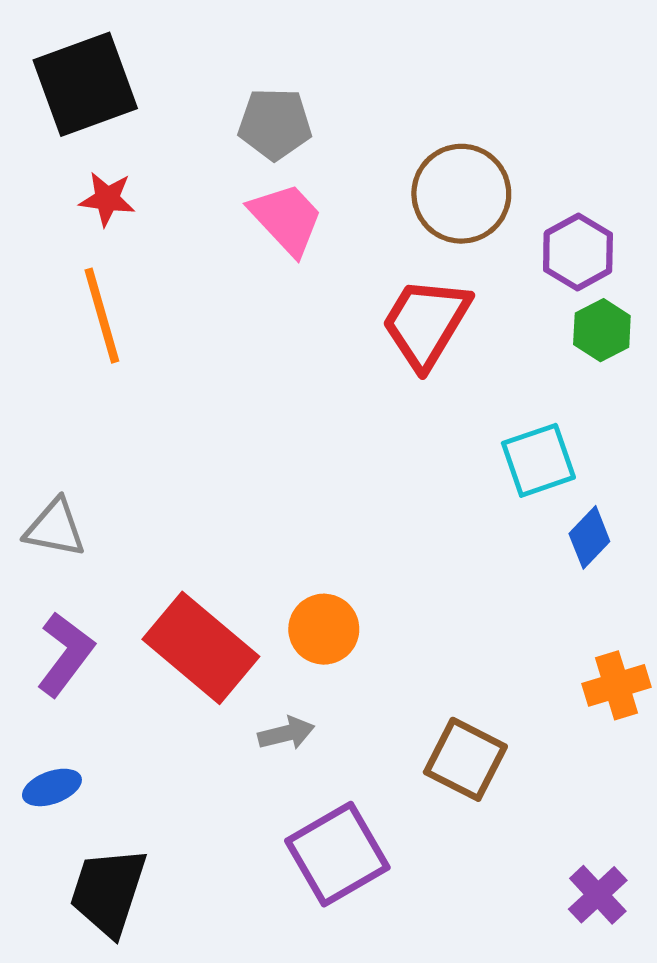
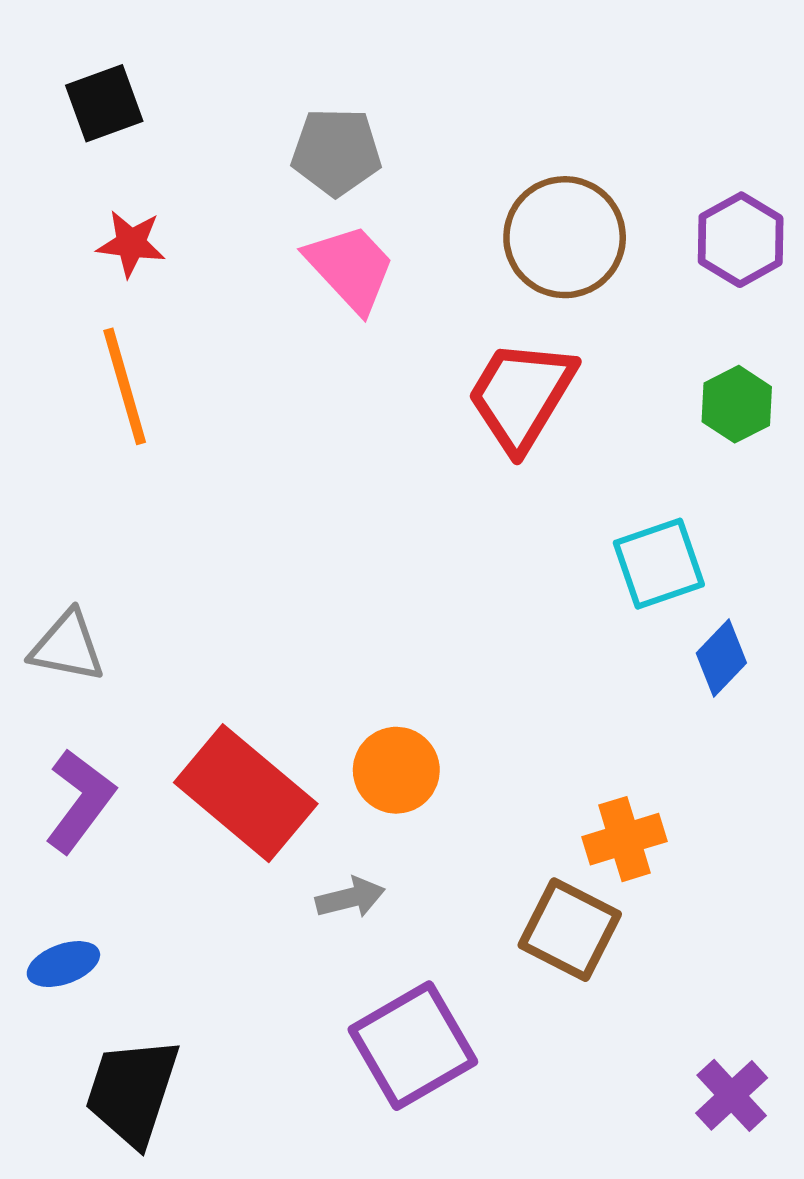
black square: (85, 84) -> (104, 103), size x0.6
purple hexagon: (578, 252) -> (741, 240), moved
orange cross: (617, 685) -> (625, 839), moved

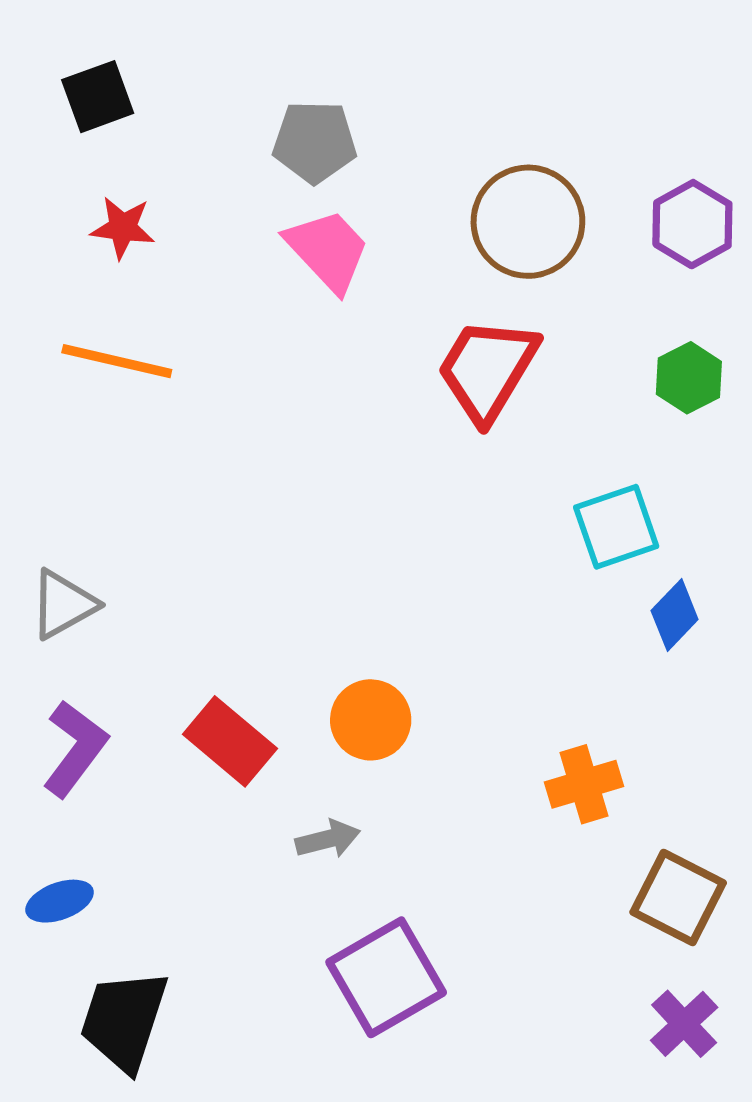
orange line: (125, 386) -> (117, 361), turned -61
gray triangle: (67, 647) -> (63, 604), turned -40
red rectangle: (246, 793) -> (230, 741), size x0.7
brown square: (570, 930) -> (678, 897), moved

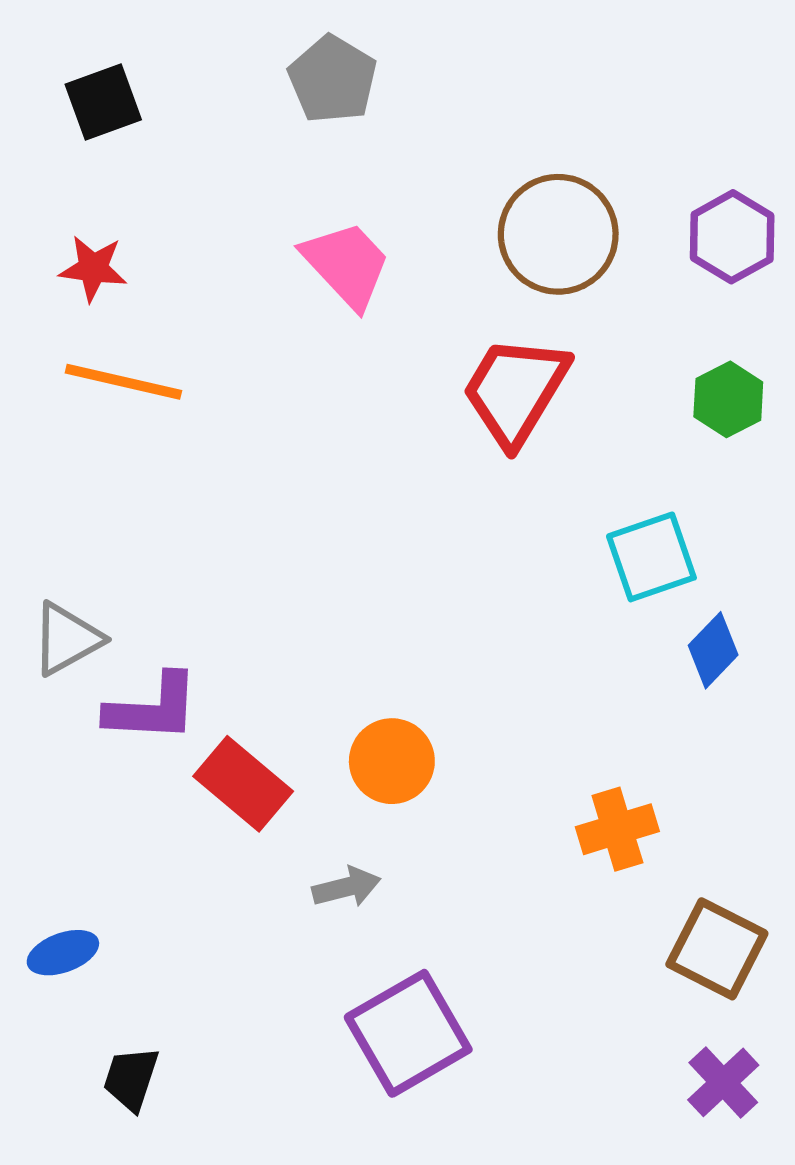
gray pentagon: (315, 142) -> (333, 79), moved, turned 30
red star: (123, 228) -> (93, 268), moved
purple L-shape: (75, 749) -> (152, 708), moved, turned 56
black trapezoid: (124, 1020) -> (131, 1079), size x0.6

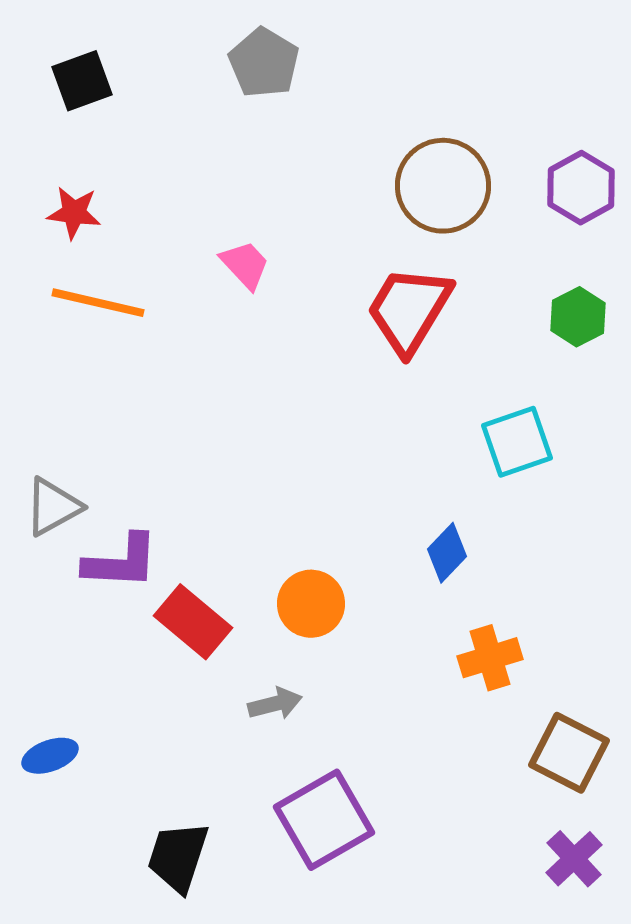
pink trapezoid: (346, 265) -> (245, 265), moved, size x0.7
blue diamond: (713, 650) -> (447, 553), moved
black trapezoid: (131, 1079) -> (178, 857), moved, size x1.4

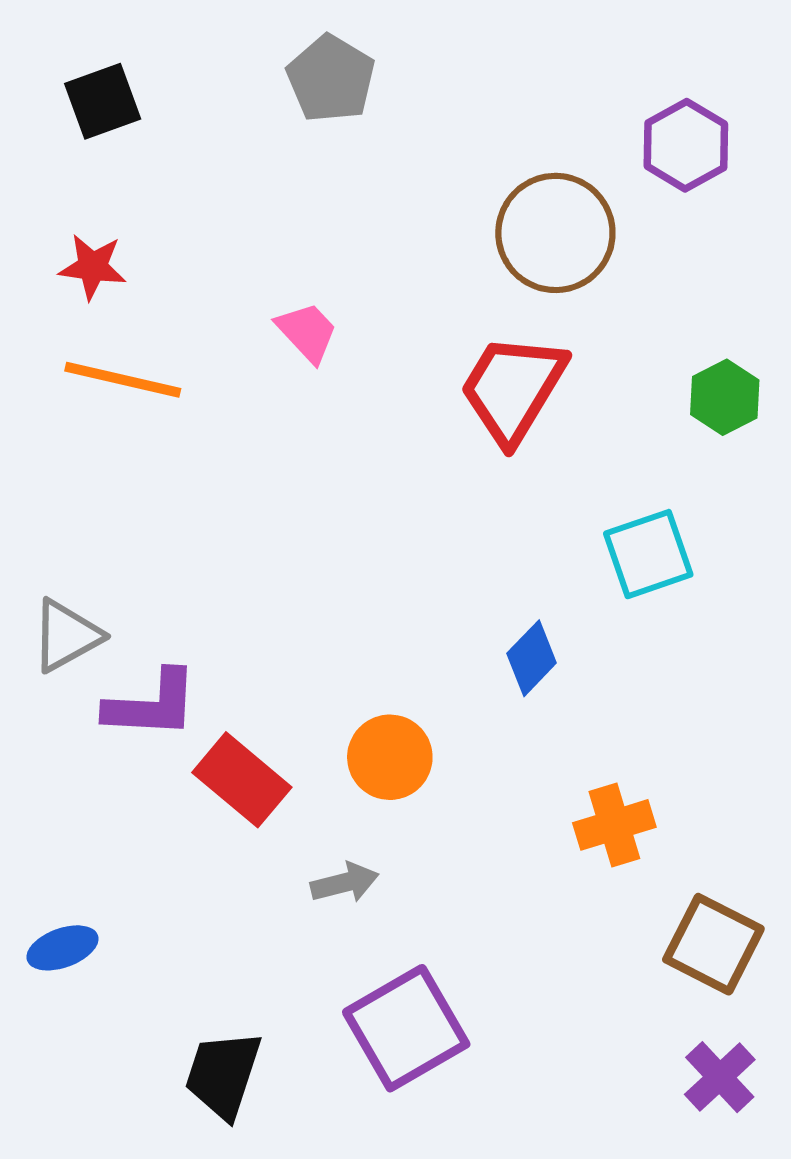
purple hexagon: (581, 188) -> (686, 145), moved
blue diamond: (447, 553) -> (532, 658), moved

